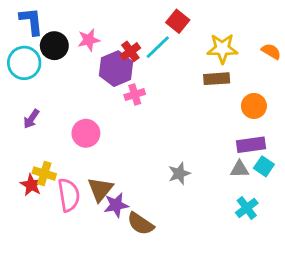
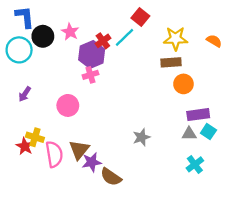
pink star: (89, 40) -> (70, 32), turned -30
pink cross: (135, 94) -> (90, 75), moved
orange circle: (254, 106) -> (183, 84), moved

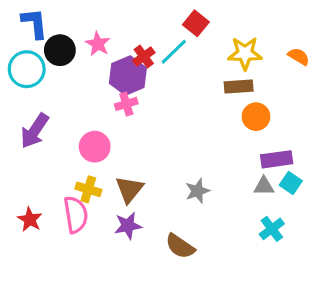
purple arrow: (25, 94) -> (35, 131), size x1.6
yellow cross: (35, 137) -> (88, 189), moved
red star: (25, 146) -> (30, 219), moved
brown triangle: (79, 150) -> (129, 189), moved
brown semicircle: (111, 177) -> (180, 246), moved

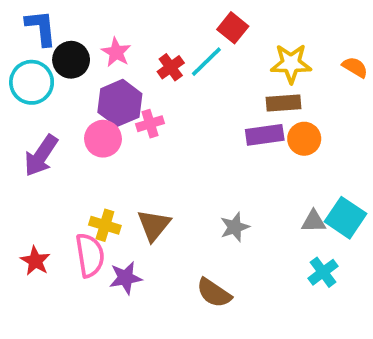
purple hexagon: (128, 75) -> (120, 103), moved
pink circle: (95, 147) -> (103, 139), moved
purple rectangle: (277, 159) -> (265, 135), moved
cyan square: (291, 183) -> (346, 218), size x1.5
purple star: (128, 226) -> (126, 278), moved

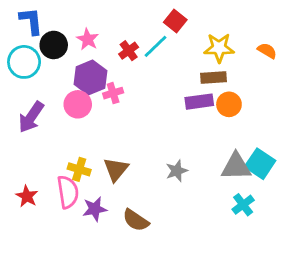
gray triangle: (314, 221) -> (236, 167), size x1.6
brown semicircle: (214, 293) -> (136, 220), moved

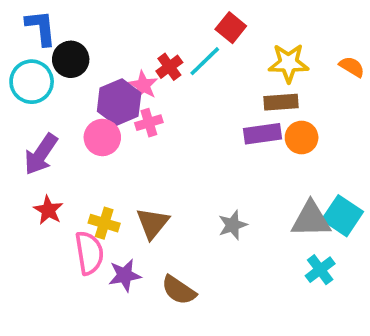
pink star: (88, 39) -> (143, 85), moved
red star: (27, 196) -> (48, 210), moved

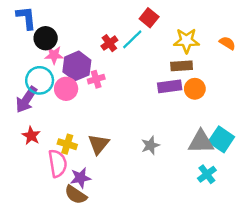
cyan circle: (32, 82) -> (40, 80), moved
pink star: (143, 85) -> (54, 55), moved, turned -30
brown semicircle: (179, 290) -> (76, 195), moved

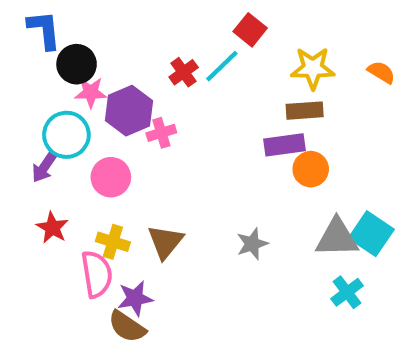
pink circle: (66, 89) -> (111, 177), moved
orange circle: (195, 89) -> (311, 169), moved
purple arrow: (26, 100) -> (44, 167), size x0.7

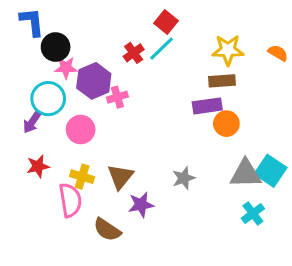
red square: (250, 30) -> (166, 22), moved
red star: (52, 228) -> (38, 166), turned 30
purple star: (135, 298) -> (141, 205), moved
brown semicircle: (127, 327) -> (107, 230), moved

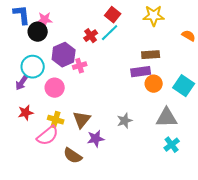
yellow star: (228, 50) -> (154, 16), moved
pink star: (66, 68) -> (45, 20), moved
cyan square: (271, 171) -> (184, 86), moved
pink semicircle: (70, 200) -> (48, 136), turned 60

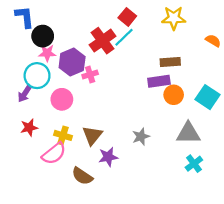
pink star: (45, 20) -> (47, 53), moved
red cross: (91, 36) -> (103, 41), size x1.6

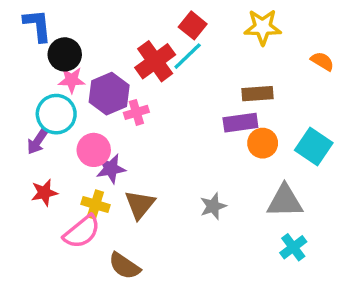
purple star: (108, 157) -> (111, 169), moved

